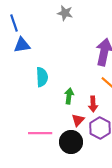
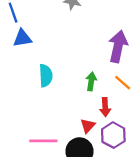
green arrow: (69, 96) -> (91, 81), moved

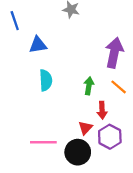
blue triangle: (22, 38) -> (38, 45), moved

